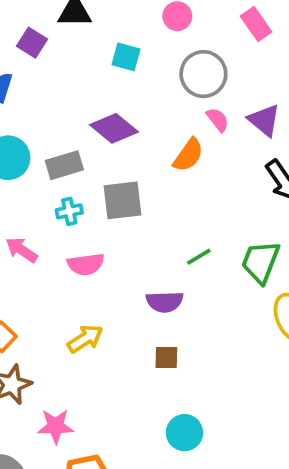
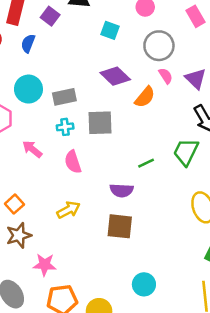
purple diamond: (114, 128) -> (115, 76), moved
green trapezoid: (261, 262) -> (186, 152), moved
pink semicircle: (86, 264) -> (73, 162), turned 75
brown square: (166, 358) -> (120, 226), size x1.6
cyan circle: (184, 433) -> (144, 284), moved

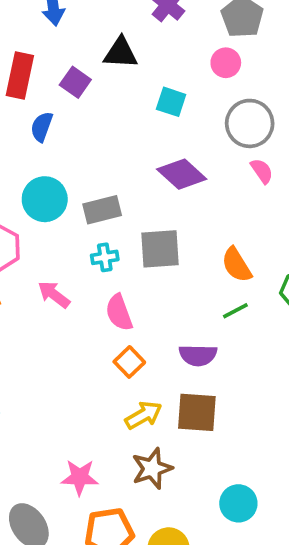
orange semicircle: (145, 97) -> (237, 265), moved, turned 110
orange square: (14, 204) -> (129, 362), moved
yellow arrow: (68, 210) -> (144, 415), moved
brown star: (19, 235) -> (152, 468), moved

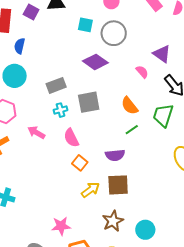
purple square: (75, 82) -> (31, 12), moved
gray circle: (250, 123) -> (114, 33), moved
pink semicircle: (262, 171) -> (142, 72), moved
cyan circle: (45, 199) -> (15, 76), moved
brown star: (152, 468) -> (113, 221), moved

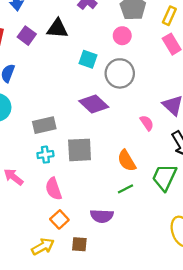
brown square: (118, 185) -> (79, 244), moved, size x0.6
yellow arrow: (90, 190) -> (43, 247), moved

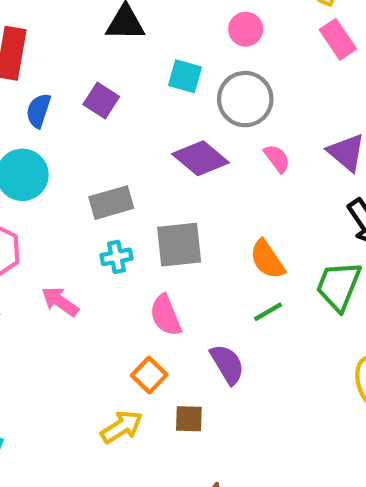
purple square: (27, 36) -> (101, 101), moved
pink semicircle: (147, 123) -> (277, 158), moved
pink semicircle: (54, 189) -> (166, 315), moved
purple semicircle: (102, 216) -> (227, 364), turned -120

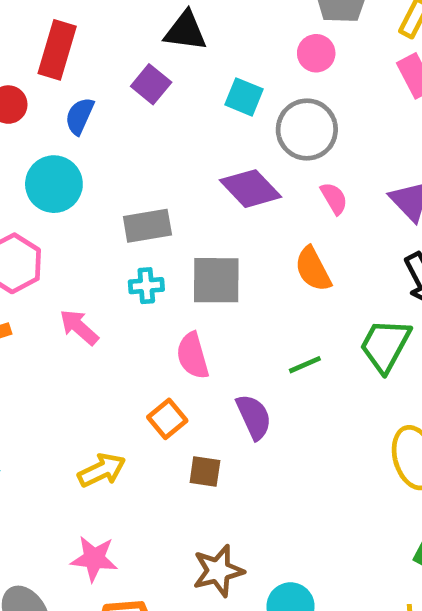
purple square: (101, 101) -> (151, 84), moved
orange semicircle: (267, 259) -> (313, 269), moved
yellow arrow: (122, 427) -> (102, 470), moved

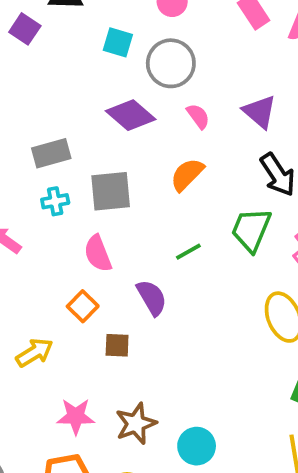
purple square: (151, 84) -> (25, 29), moved
orange semicircle: (313, 269) -> (187, 175), turned 78
pink star: (94, 559) -> (76, 416), moved

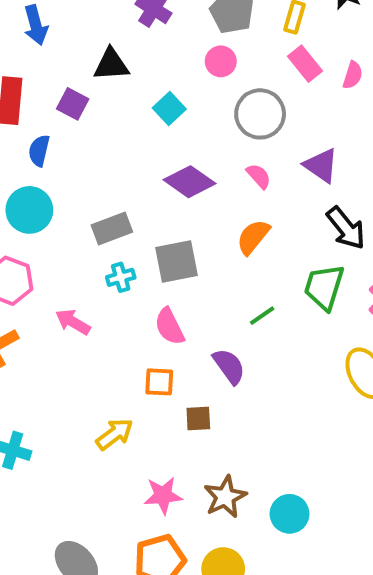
cyan square: (118, 42) -> (169, 109), turned 36
gray circle: (171, 63) -> (260, 114), moved
orange square: (83, 306) -> (159, 382), turned -36

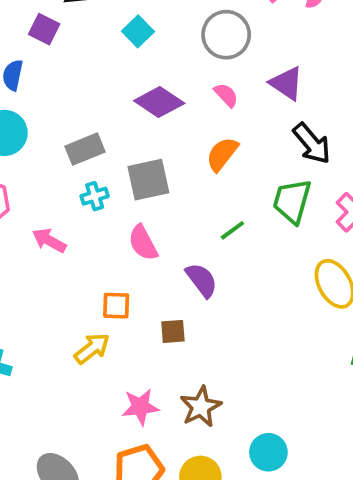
orange square: (159, 382) -> (116, 306), moved
cyan circle: (290, 514) -> (268, 452), moved

